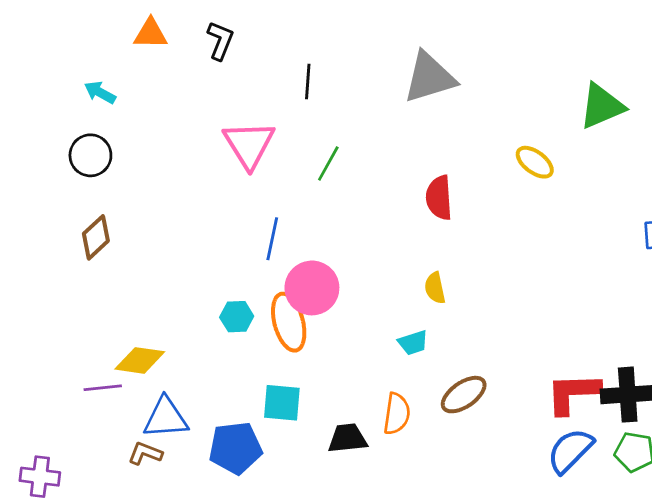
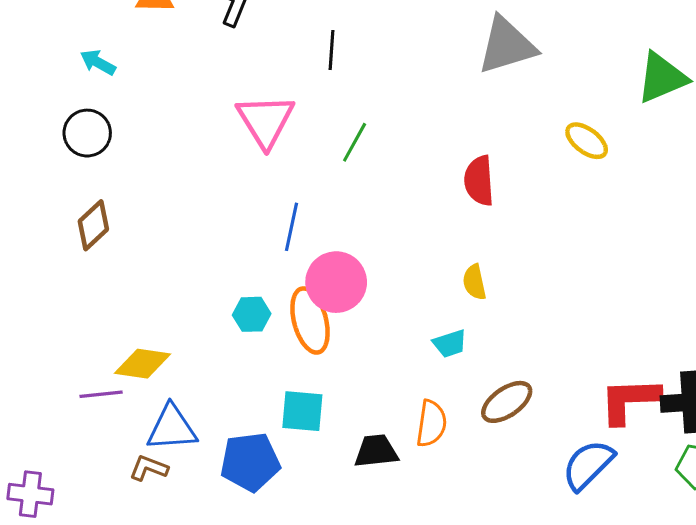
gray triangle: (429, 77) -> (507, 45), moved
blue semicircle: (570, 451) -> (588, 465), moved

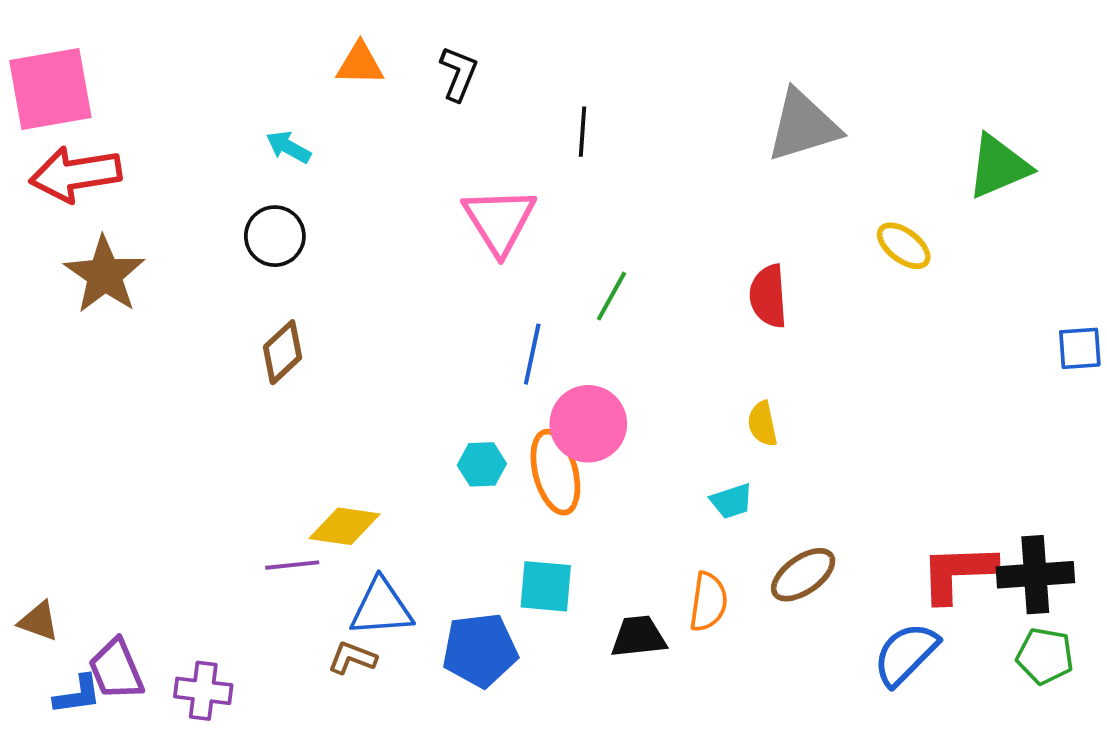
green line: (355, 142) -> (612, 296), moved

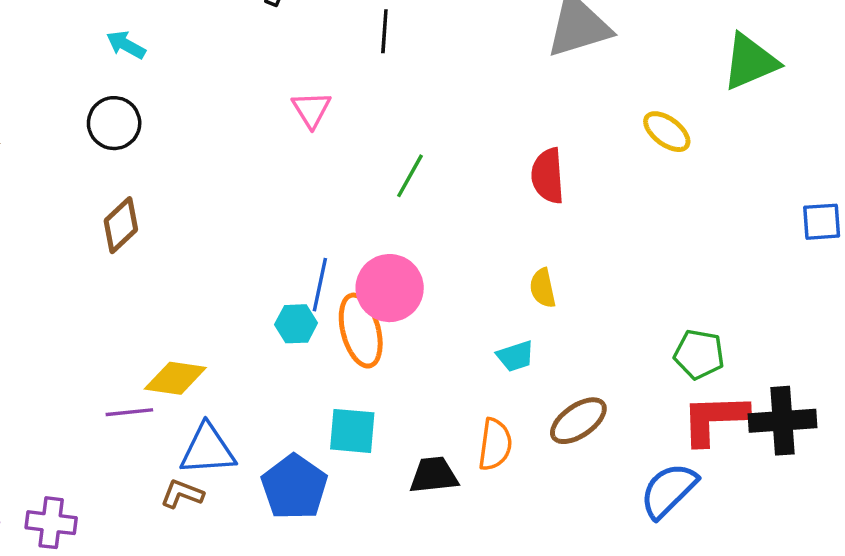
pink triangle: (499, 221) -> (311, 109), size x0.6
blue line: (532, 354) -> (320, 285), moved
blue pentagon: (480, 650) -> (294, 487), turned -30
green pentagon: (1045, 656) -> (699, 354), moved

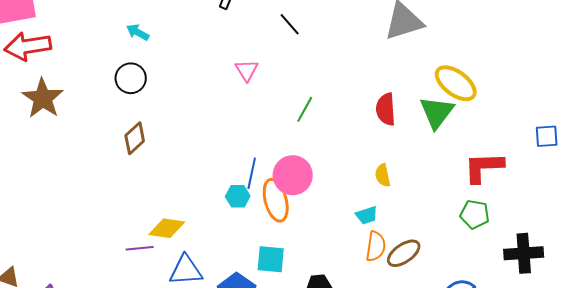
black line: (384, 31) -> (290, 24), turned -45
green triangle: (750, 62) -> (437, 112), moved, turned -30
yellow ellipse: (667, 132) -> (456, 83), size x1.5
red L-shape: (714, 419) -> (484, 167), moved
orange semicircle: (495, 445) -> (376, 246), moved

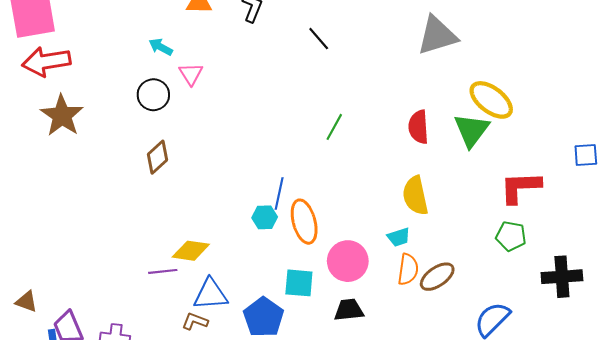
pink triangle: (247, 70) -> (191, 74), moved
pink circle: (293, 175) -> (348, 261), moved
yellow semicircle: (383, 175) -> (415, 196), size x1.6

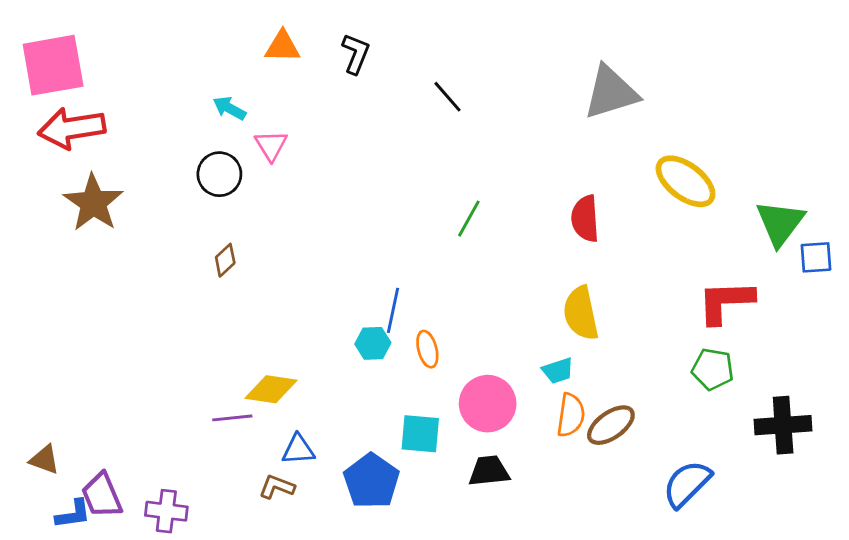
green triangle: (471, 130) -> (780, 223), moved
brown diamond: (158, 157) -> (225, 260), size x0.7
orange ellipse: (304, 222) -> (427, 349), size x0.6
blue triangle: (211, 294) -> (298, 449), size x0.7

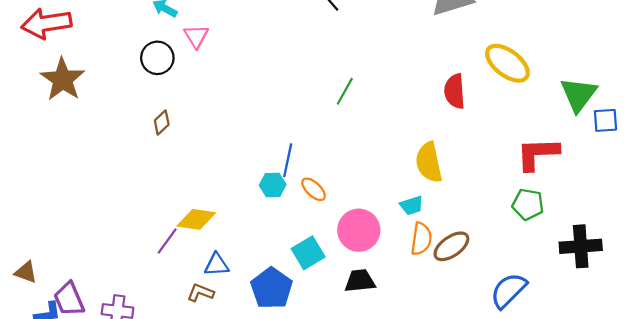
red semicircle: (585, 219) -> (455, 91), moved
orange ellipse: (427, 349) -> (314, 189), turned -32
purple line: (232, 418) -> (167, 241), turned -48
cyan square: (420, 434) -> (308, 253), turned -36

